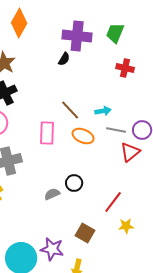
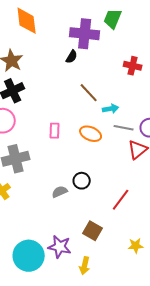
orange diamond: (19, 23) -> (27, 21), turned -36
green trapezoid: (115, 33) -> (113, 19), moved
brown line: (70, 110) -> (89, 93), moved
pink rectangle: (47, 133) -> (55, 131), size x0.7
yellow star: (126, 226) -> (136, 246), moved

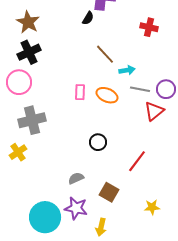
pink rectangle: (55, 131) -> (80, 92), moved
gray semicircle: (60, 192) -> (76, 178), moved

